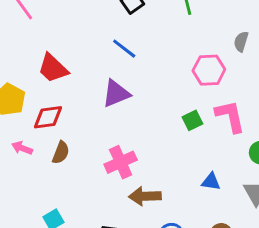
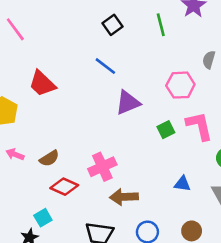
purple triangle: (116, 94) -> (128, 103), moved
red diamond: (48, 117) -> (64, 187), moved, turned 32
brown semicircle: (61, 153) -> (49, 158), turned 36

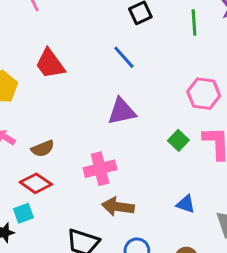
purple triangle: (128, 103) -> (122, 111), moved
green square: (166, 130) -> (178, 140), turned -30
red diamond: (64, 187) -> (36, 183), moved

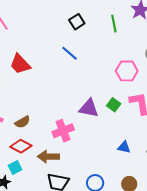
purple triangle: (122, 111) -> (89, 108), moved, turned 30
brown arrow: (118, 207) -> (48, 157), moved

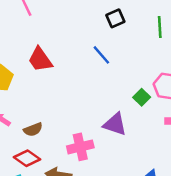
green square: (114, 105) -> (142, 97), moved

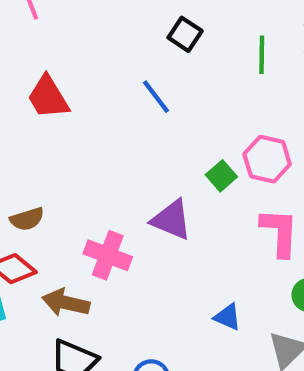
black square: (115, 18) -> (185, 34), turned -36
pink cross: (80, 147) -> (108, 255), turned 30

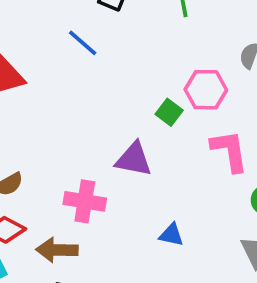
blue line: (156, 97) -> (83, 43), moved
blue triangle: (228, 317) -> (171, 235), moved

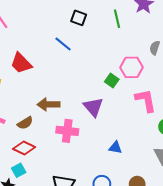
purple triangle: (134, 159) -> (93, 107), turned 40
brown arrow: (57, 250) -> (48, 104), moved

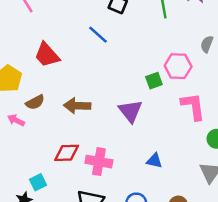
green square: (112, 80) -> (154, 81), turned 32
brown semicircle: (25, 123) -> (35, 102), moved
pink cross: (67, 131) -> (99, 162), moved
red diamond: (24, 148) -> (67, 153), moved, turned -30

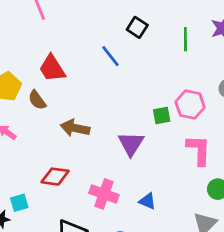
brown semicircle: (35, 102) -> (37, 100), moved, turned 72
pink cross: (99, 162) -> (104, 194), moved

